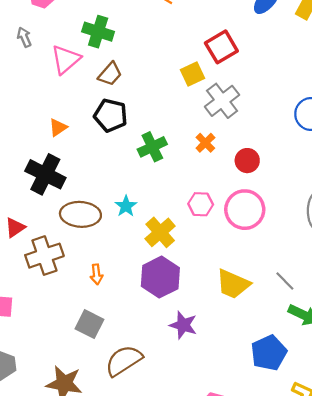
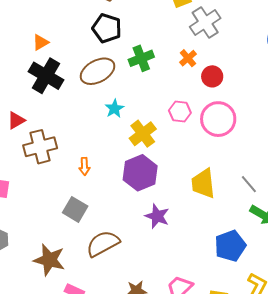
orange triangle: (58, 127) -> (41, 42), moved
red circle: (247, 161) -> (212, 76), moved
brown ellipse: (80, 214) -> (97, 71), moved, turned -36
yellow trapezoid: (233, 284) -> (203, 183), turned 56

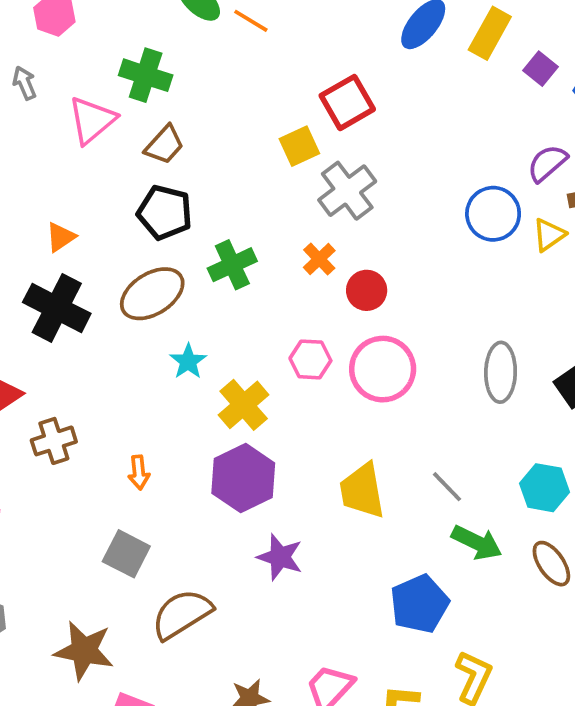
orange triangle: (41, 42) -> (61, 237), moved
brown cross: (40, 147) -> (54, 441), size x0.7

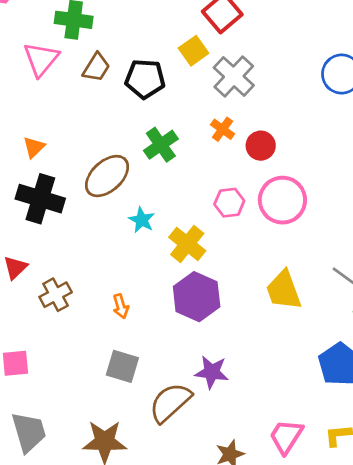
black pentagon: (165, 212) -> (145, 79), moved
purple star: (280, 557) -> (212, 372), moved

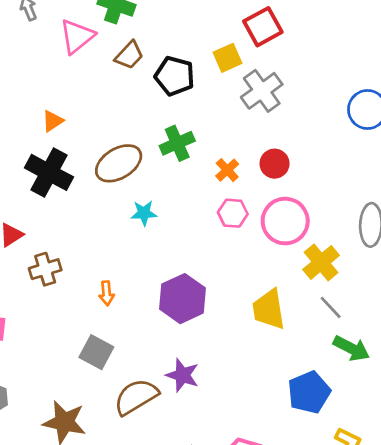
orange cross: (223, 129) -> (227, 170), moved
cyan star: (142, 220) -> (144, 213), turned 30
yellow cross: (187, 244) -> (321, 262), moved

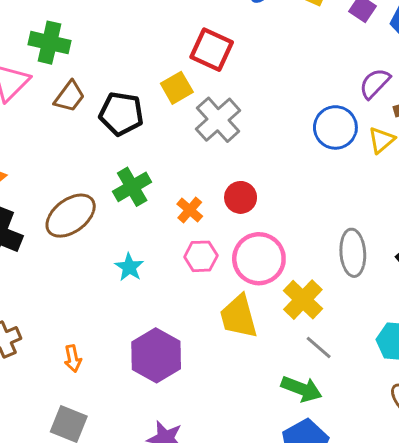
red square: (263, 27) -> (212, 50), turned -30
cyan star: (144, 213) -> (129, 267), moved, turned -30
yellow trapezoid: (269, 309) -> (239, 316), moved
green arrow: (351, 348) -> (302, 389), moved

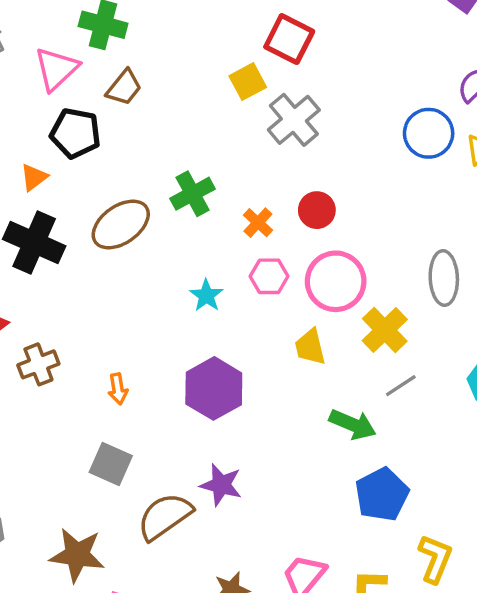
black pentagon: (121, 114) -> (75, 133), moved
cyan star: (129, 267) -> (206, 296), moved
yellow trapezoid: (239, 316) -> (310, 347), size x0.7
gray line: (319, 347) -> (401, 386), turned -76
green arrow: (302, 389) -> (353, 424), moved

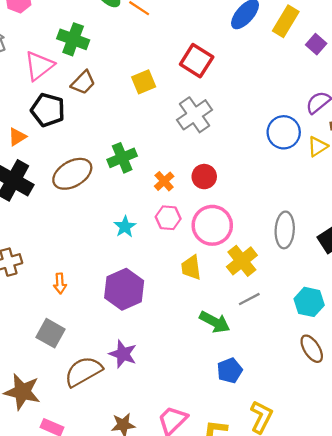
yellow square: (248, 82) -> (144, 82), moved
blue pentagon: (382, 494) -> (230, 371), size x0.7

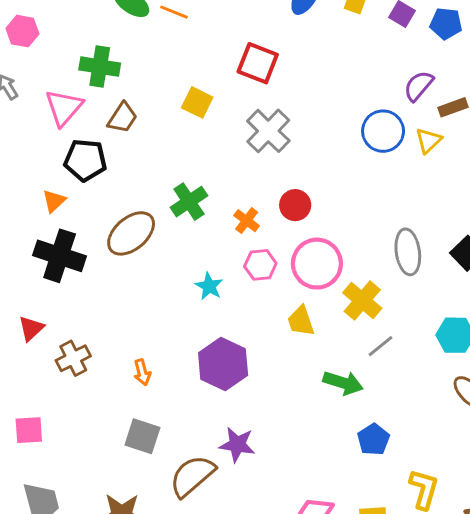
yellow square: (144, 82) -> (197, 102), turned -30

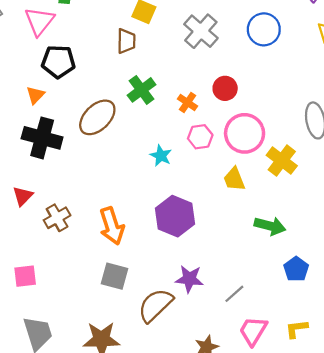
brown trapezoid: (122, 118) -> (126, 41), moved, turned -30
blue circle: (383, 131) -> (264, 29), moved
gray line: (380, 346) -> (234, 294), moved
orange arrow: (142, 372) -> (112, 226), size x1.8

